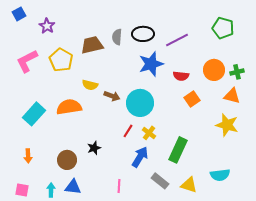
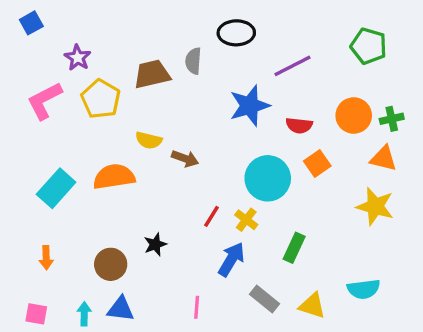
purple star: (47, 26) -> (78, 58), moved
black ellipse: (143, 34) -> (236, 33), moved
cyan circle: (140, 103) -> (268, 178), moved
green rectangle: (178, 150) -> (294, 248), size x0.7

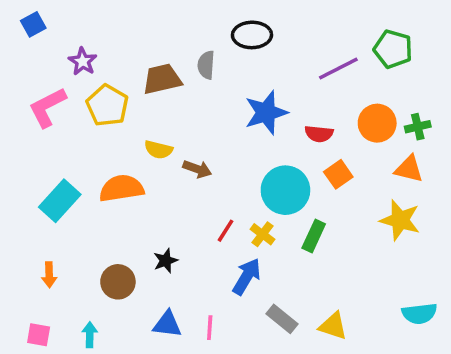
purple line: (293, 66) -> (338, 68), moved
green rectangle: (294, 248) -> (314, 236), moved
cyan semicircle: (364, 289) -> (419, 314), moved
blue triangle: (121, 309) -> (167, 324), moved

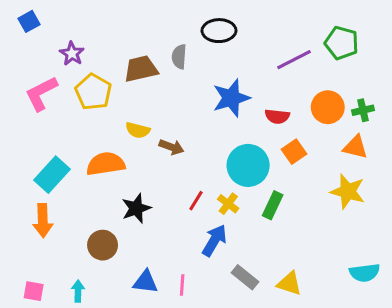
black star: (166, 261) -> (136, 208), moved, size x1.4
orange arrow: (49, 275) -> (43, 221), moved, size x1.5

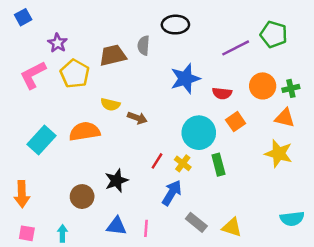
green rectangle: (273, 205) -> (218, 165), turned -40
black star: (136, 208) -> (116, 181), moved
orange arrow: (43, 221) -> (22, 194), moved

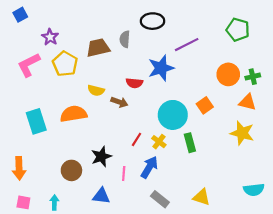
purple line: (236, 48) -> (187, 45), moved
red semicircle: (222, 93) -> (134, 83), moved
cyan rectangle: (42, 140) -> (36, 121), turned -60
gray rectangle: (196, 222) -> (160, 199), moved
pink line: (146, 228) -> (124, 174), moved

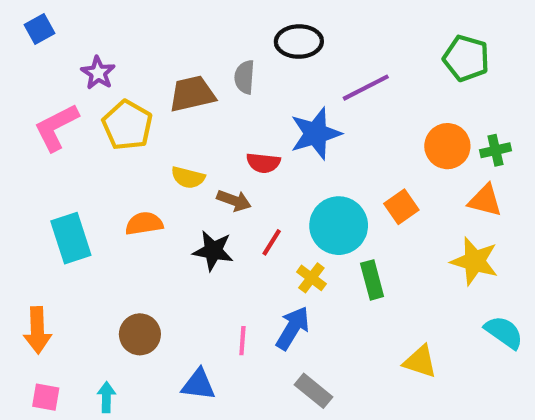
orange semicircle: (74, 114) -> (144, 223), size x0.7
red line: (136, 139) -> (272, 242), moved
black star: (101, 157) -> (213, 251), moved, turned 30
cyan semicircle: (254, 190) -> (504, 332), moved, turned -138
yellow triangle: (202, 197) -> (420, 362), moved

